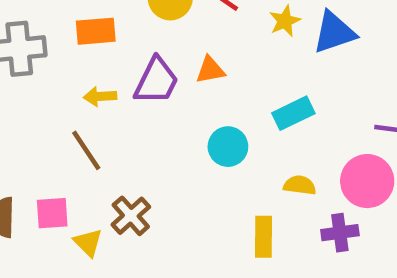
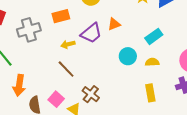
purple trapezoid: (156, 81) -> (91, 33), turned 35
yellow semicircle: (300, 185) -> (152, 62), moved
pink square: (52, 213) -> (56, 99), turned -35

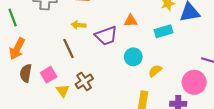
purple trapezoid: (91, 33) -> (106, 36), moved
cyan rectangle: (154, 36) -> (164, 31), moved
yellow semicircle: (152, 62) -> (155, 71), turned -56

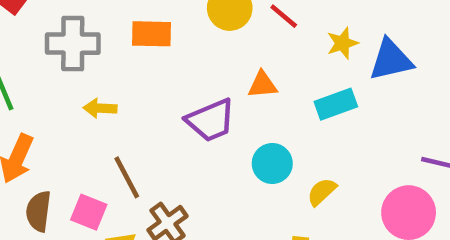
yellow arrow: (79, 25) -> (100, 108), moved
brown line: (68, 49) -> (127, 177), moved
pink square: (49, 75) -> (89, 212), turned -35

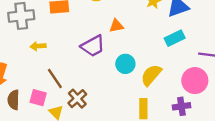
cyan rectangle: (336, 104) -> (175, 38), moved
yellow semicircle: (322, 192) -> (151, 75), size x1.5

